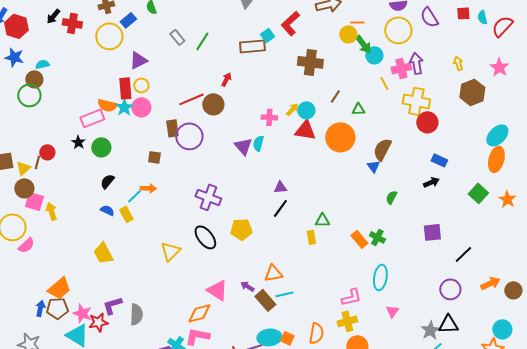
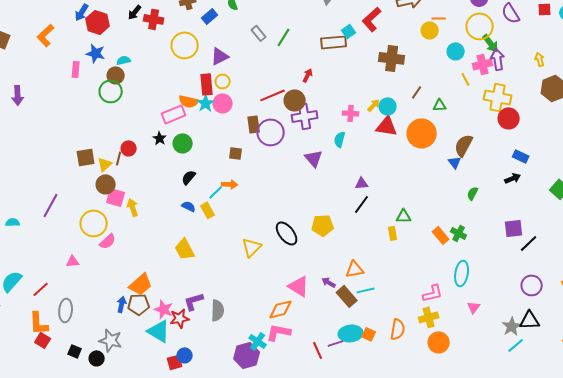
yellow circle: (109, 36) -> (185, 45), moved
green arrow: (363, 44) -> (491, 43), moved
purple triangle: (243, 146) -> (314, 158), moved
purple cross: (208, 197) -> (305, 116), moved, turned -30
black line: (463, 254) -> (529, 243), moved

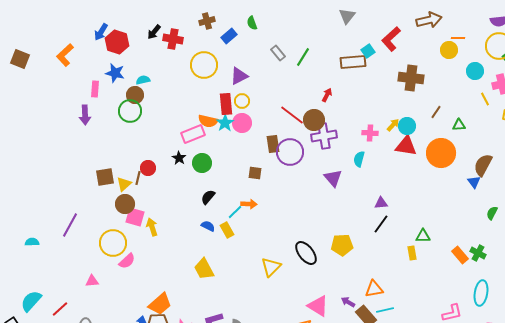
purple arrow: (18, 95) -> (85, 115), moved
red line: (273, 95) -> (292, 115), turned 60

